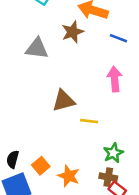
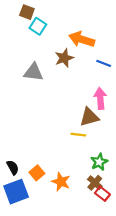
brown triangle: (64, 101) -> (89, 117), moved
black semicircle: (13, 159) -> (13, 167), turned 136
brown cross: (108, 177) -> (95, 183), turned 32

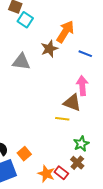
orange arrow: (82, 39) -> (65, 32), turned 105
brown triangle: (89, 117) -> (72, 103), turned 36
orange star: (61, 182) -> (46, 174), moved
red rectangle: (102, 194) -> (61, 173), moved

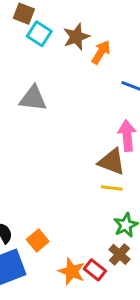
orange arrow: (65, 32) -> (101, 52), size x0.7
brown star: (49, 49) -> (76, 37), moved
yellow line: (62, 119) -> (112, 188), moved

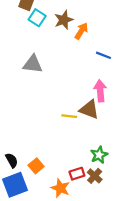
yellow line: (112, 188) -> (69, 116), moved
red rectangle: (95, 270) -> (77, 174), moved, turned -56

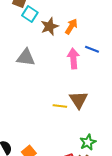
brown star: (64, 20) -> (50, 26), moved
pink arrow: (100, 91) -> (73, 59), moved
brown triangle: (89, 110) -> (79, 100), turned 36

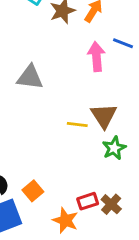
gray triangle: (26, 57) -> (30, 77), moved
green star: (88, 142) -> (114, 148), moved

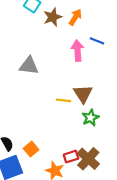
brown cross: (111, 204) -> (88, 159), size x1.5

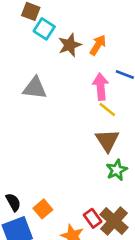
gray triangle: (29, 66) -> (35, 88), moved
yellow line: (63, 100) -> (107, 110), moved, turned 32
red rectangle: (71, 157) -> (93, 218), turned 72

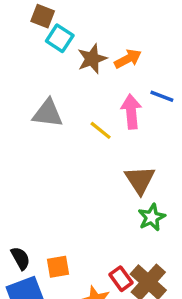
orange arrow: (98, 45) -> (128, 59), turned 30
yellow line: (107, 110) -> (101, 130), moved
orange square: (43, 209) -> (58, 267), turned 30

